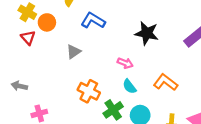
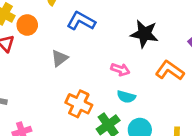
orange L-shape: (166, 82) -> (170, 71), moved
cyan semicircle: (129, 86) -> (126, 97), turned -35

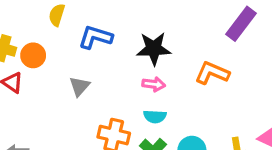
black star: (144, 34) -> (154, 49), moved
cyan semicircle: (126, 97) -> (155, 116), moved

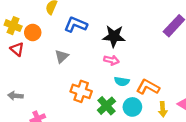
orange L-shape: (212, 73) -> (148, 87), moved
cyan semicircle: (155, 116) -> (122, 81), moved

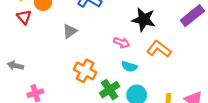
black star: (114, 36) -> (144, 20), moved
orange L-shape: (148, 87) -> (159, 49), moved

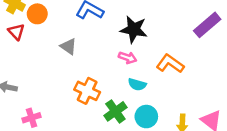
black star: (144, 20) -> (134, 29), moved
gray triangle: (70, 31) -> (69, 46), turned -49

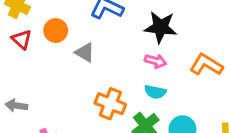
orange circle: (37, 14) -> (56, 31), moved
cyan semicircle: (137, 84) -> (155, 92), moved

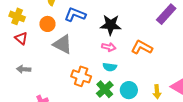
orange circle: (56, 31) -> (47, 24), moved
gray triangle: (85, 52) -> (63, 44), size x1.5
gray arrow: (16, 106) -> (24, 69), moved

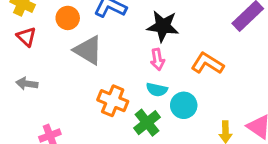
pink arrow: (109, 47) -> (158, 59), turned 64
cyan circle: (129, 90) -> (184, 105), moved

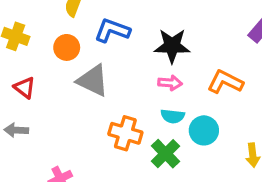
red triangle: (26, 37) -> (25, 88), moved
pink arrow: (158, 59) -> (170, 83), turned -70
gray arrow: (27, 84) -> (16, 130), moved

